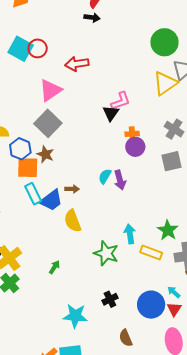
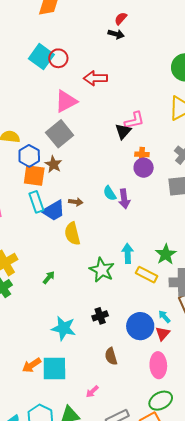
cyan semicircle: (105, 176) -> (110, 193), turned -70

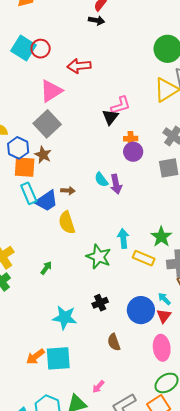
pink arrow: (92, 392) -> (98, 387), moved

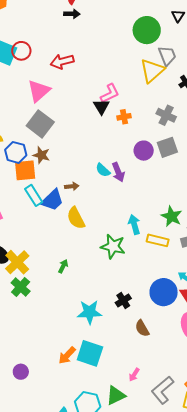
orange cross: (131, 139) -> (124, 117), moved
purple circle: (133, 152) -> (144, 151), moved
black cross: (100, 303) -> (123, 301), moved
cyan square: (58, 358) -> (90, 353), turned 32

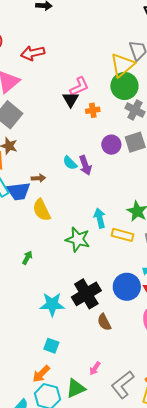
green circle: (147, 30) -> (124, 86), moved
blue trapezoid: (52, 200) -> (19, 191), turned 35
black cross: (123, 301) -> (86, 294), size x1.8
cyan square: (90, 353) -> (51, 346), size x0.6
orange arrow: (67, 355) -> (41, 374), moved

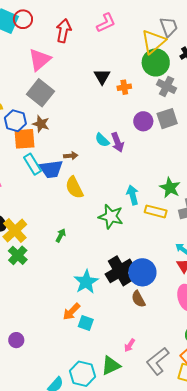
red arrow: (33, 53) -> (64, 31), turned 115
pink L-shape: (79, 87) -> (106, 23), moved
blue circle: (127, 287) -> (142, 272), moved
cyan star: (52, 304) -> (86, 282), turned -30
orange arrow: (41, 374) -> (71, 312), moved

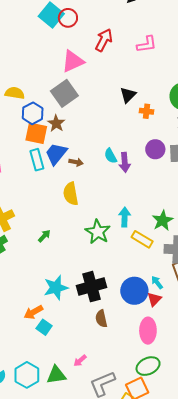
blue trapezoid: (51, 169) -> (56, 154), moved, turned 120
blue circle: (142, 272) -> (134, 291), moved

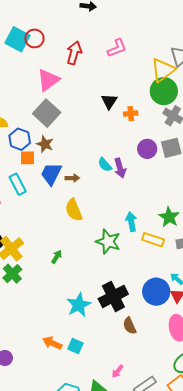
orange square: (36, 133) -> (27, 158), size x0.7
cyan rectangle: (37, 160) -> (18, 184), moved
orange arrow: (33, 312) -> (52, 343), moved, turned 66

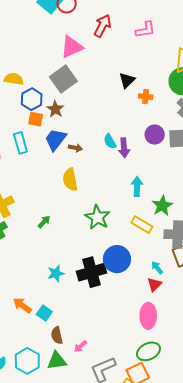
cyan arrow: (131, 222) -> (137, 186), moved
blue circle: (156, 292) -> (117, 259), moved
cyan star: (79, 305) -> (56, 273), size x0.7
brown semicircle: (130, 326) -> (57, 335), moved

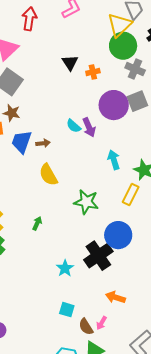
purple circle: (155, 135) -> (114, 105), size x1.5
yellow rectangle: (142, 225) -> (131, 194), turned -75
orange arrow: (22, 305) -> (115, 297), moved
pink arrow: (80, 346) -> (102, 323), moved

